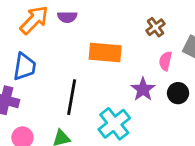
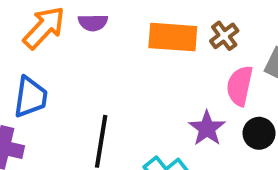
orange rectangle: (105, 52) -> (173, 37), moved
pink semicircle: (165, 61) -> (240, 86), size x1.4

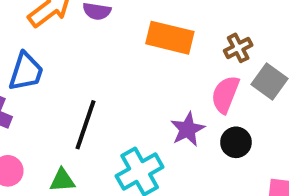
brown cross: (224, 36) -> (238, 48), moved

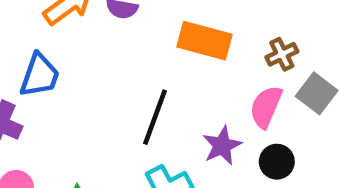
black line: (86, 125) -> (155, 117), moved

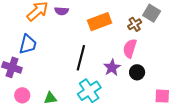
orange rectangle: (204, 41) -> (100, 22), turned -30
gray square: (317, 93) -> (152, 13), moved

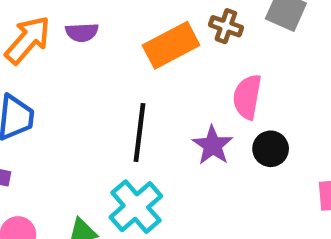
brown cross: (135, 24) -> (226, 26), moved, turned -32
cyan cross: (89, 91) -> (136, 207), moved

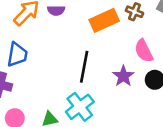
pink semicircle: (247, 97) -> (144, 51), turned -40

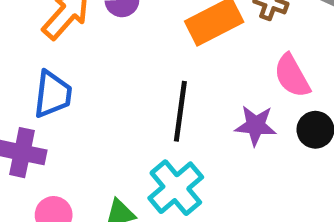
purple star: (123, 76) -> (256, 125), turned -30

